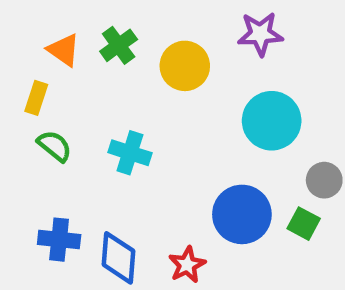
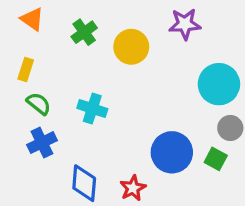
orange triangle: (64, 50) -> (32, 19), moved
cyan circle: (272, 121) -> (219, 84), moved
blue cross: (59, 240) -> (42, 143), moved, turned -32

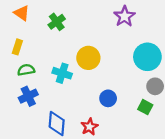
purple star: (185, 24) -> (124, 16), turned -30
yellow circle: (131, 47) -> (88, 58), moved
green semicircle: (39, 104) -> (26, 70), turned -49
blue circle: (172, 152) -> (108, 98), moved, size x0.6

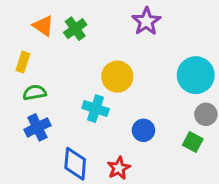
orange triangle: (22, 13) -> (43, 26), moved
purple star: (124, 16) -> (146, 21), moved
cyan cross: (62, 73) -> (96, 109), moved

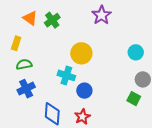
cyan circle: (196, 75) -> (136, 52), size x0.6
blue circle: (143, 130) -> (84, 91), moved

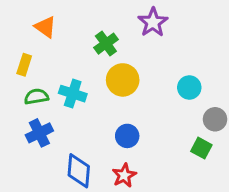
green cross: (52, 20) -> (106, 44), moved
cyan circle: (136, 52) -> (189, 87), moved
cyan cross: (66, 75) -> (73, 94), moved

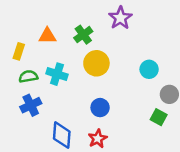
orange triangle: (45, 27) -> (47, 36), moved, turned -36

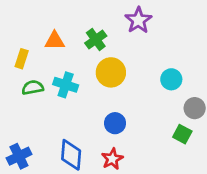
blue cross: (31, 105) -> (19, 156), moved

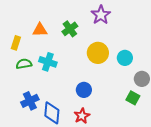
yellow circle: (111, 72) -> (98, 53), moved
blue cross: (19, 156) -> (30, 101), moved

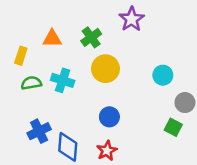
yellow circle: (98, 53) -> (106, 69), moved

